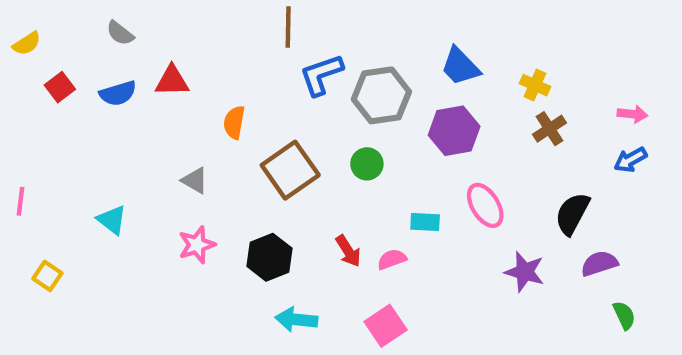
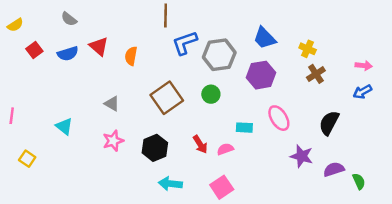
red triangle: (172, 81) -> (99, 46), turned 42
orange semicircle: (234, 122) -> (131, 56), moved
purple semicircle: (599, 263) -> (334, 169), moved

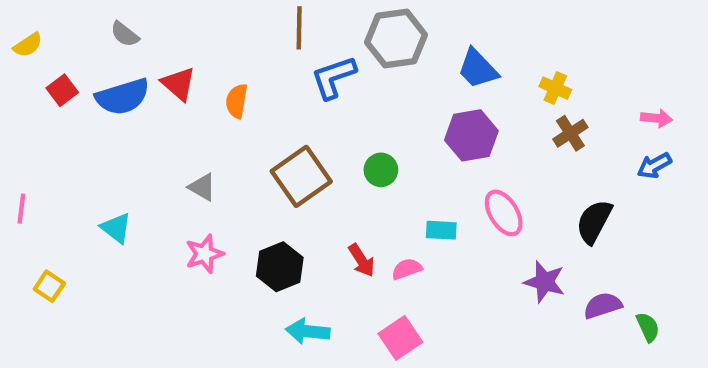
blue semicircle: (68, 54) -> (123, 97), size x1.4
gray hexagon: (219, 55) -> (396, 39), moved

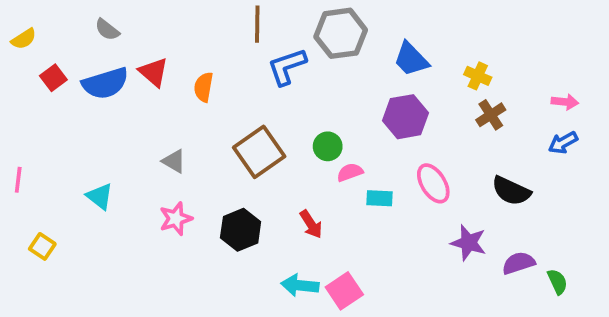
black semicircle: (594, 222) -> (511, 191), turned -93
pink semicircle: (407, 269) -> (350, 172), moved
cyan arrow: (308, 331) -> (300, 285), moved

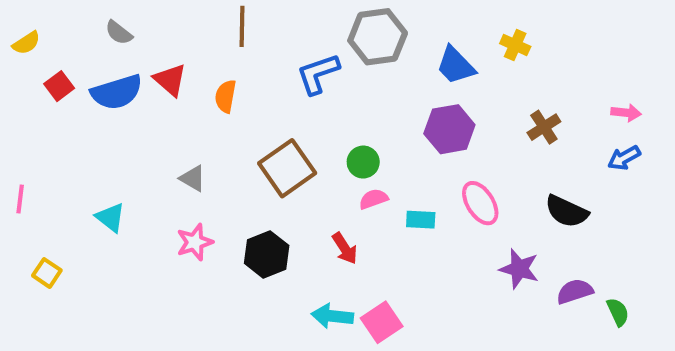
brown line: (257, 24) -> (242, 26), moved
yellow cross: (478, 76) -> (515, 45), moved
pink semicircle: (350, 172) -> (373, 199), moved

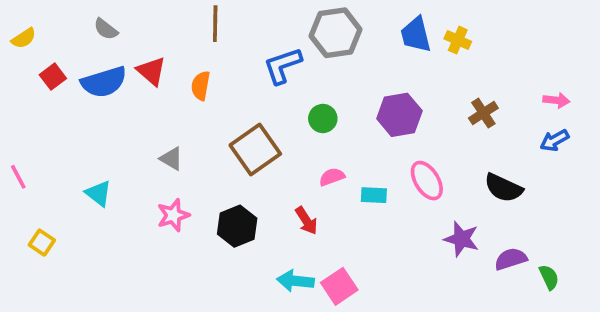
blue trapezoid: (456, 65) -> (416, 35), moved, turned 30
green circle: (363, 162) -> (323, 118), moved
pink line: (20, 199) -> (18, 177), turned -35

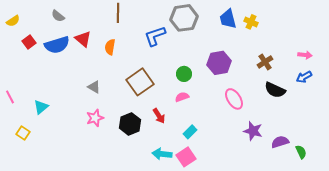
green circle: (323, 118) -> (184, 74), moved
black semicircle: (503, 188) -> (275, 90), moved
cyan triangle: (98, 193) -> (41, 107), moved, turned 42
cyan rectangle: (374, 195) -> (190, 132), moved, turned -48
red arrow: (306, 221) -> (159, 116), moved

